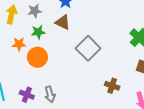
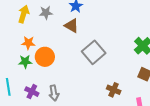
green star: (38, 32) -> (25, 62), moved

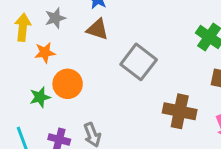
orange star: (28, 43) -> (45, 53), moved
brown cross: (114, 90) -> (180, 111), size x1.5

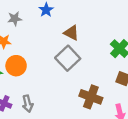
brown triangle: (97, 29) -> (71, 33), moved

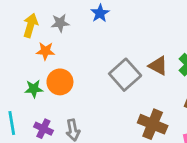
brown triangle: (71, 33) -> (158, 66), moved

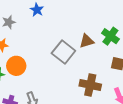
brown triangle: (158, 66) -> (87, 41), turned -35

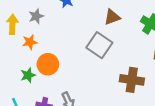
brown triangle: (87, 41) -> (112, 17), moved

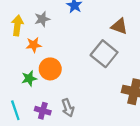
brown triangle: (112, 17) -> (119, 26), turned 36

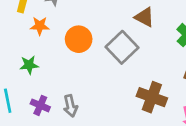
orange circle: (50, 69) -> (79, 39), moved

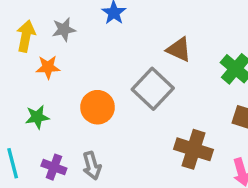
orange circle: (79, 39) -> (98, 107), moved

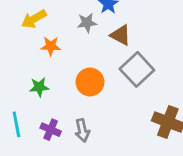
gray star: (64, 29) -> (87, 23), moved
yellow arrow: (26, 36) -> (34, 19), turned -135
brown triangle: (179, 49) -> (121, 35), moved

